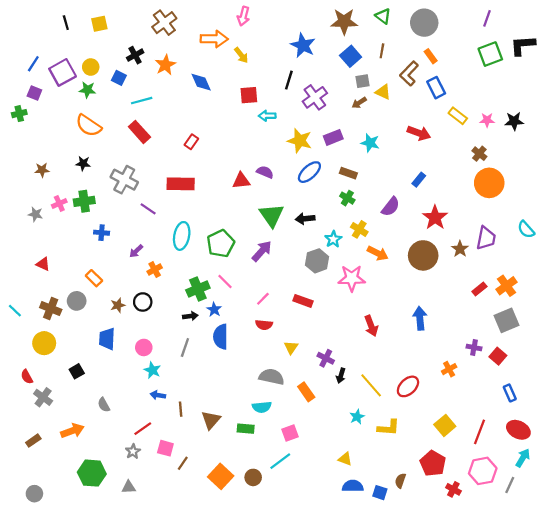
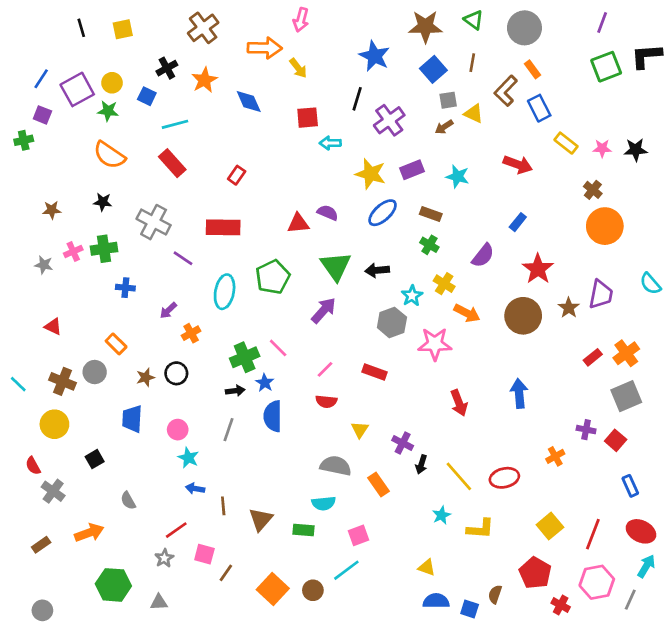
green pentagon: (221, 244) -> (273, 277), moved
red ellipse: (408, 386) -> (504, 478), turned 30

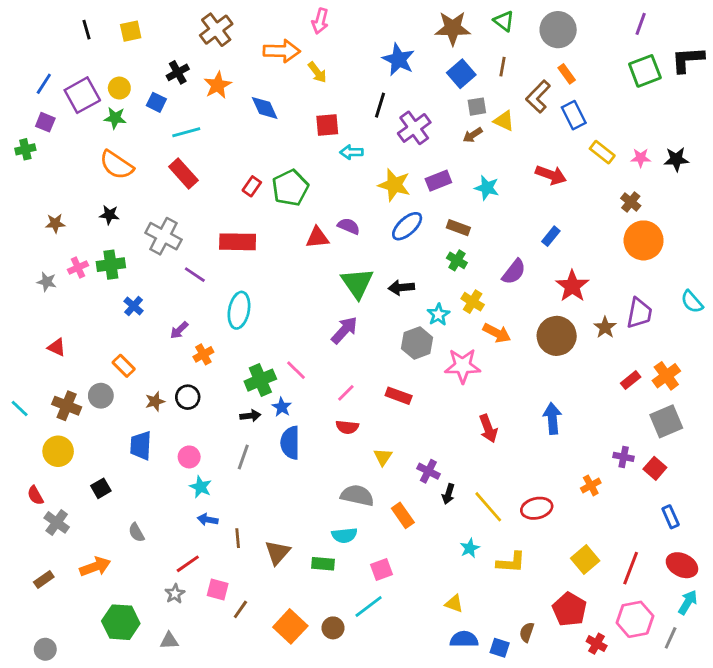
green pentagon: (273, 277) -> (290, 188), moved
blue cross: (125, 288) -> (134, 306), turned 36

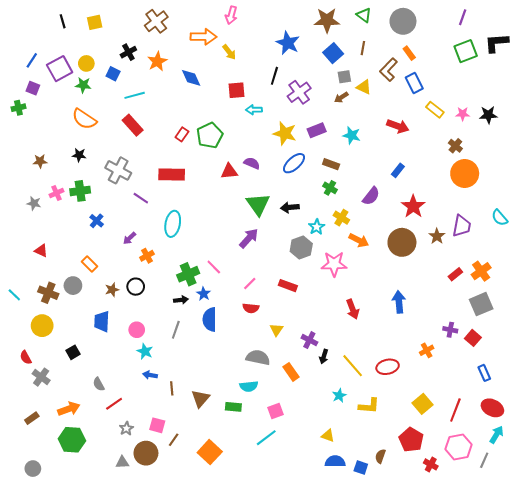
red line: (188, 564) -> (114, 404), moved
green hexagon: (121, 622) -> (72, 440), moved
brown circle: (333, 628) -> (146, 453), moved, size x1.5

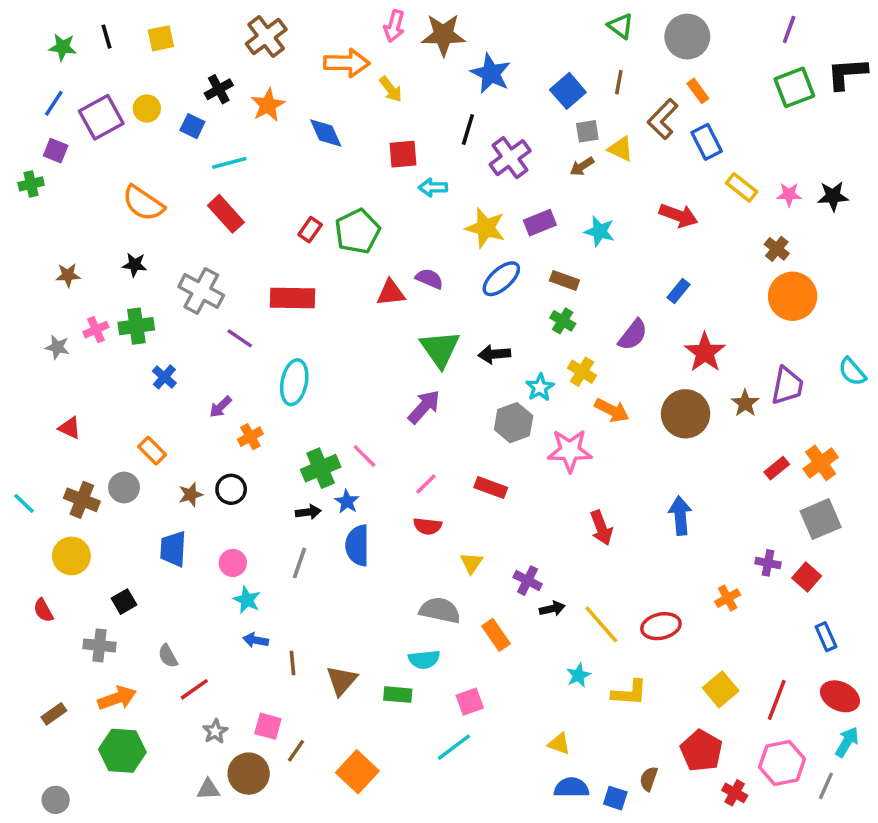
brown star: (327, 20) -> (443, 35), moved
green star: (83, 85) -> (63, 47), moved
black arrow: (324, 356) -> (552, 609), turned -120
gray cross: (41, 377) -> (99, 645), moved, turned -30

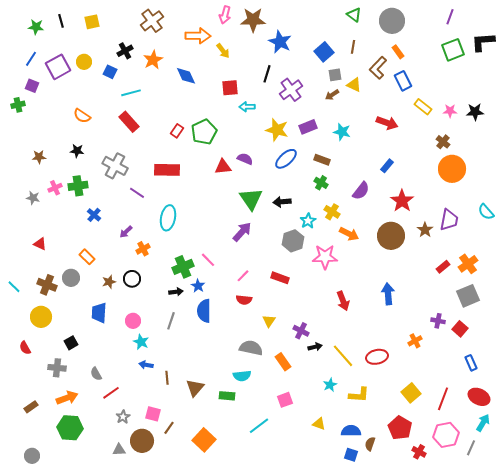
orange semicircle: (143, 203) -> (82, 116), size x0.7
pink square: (470, 702) -> (285, 400), moved
blue semicircle: (571, 788) -> (351, 431), moved

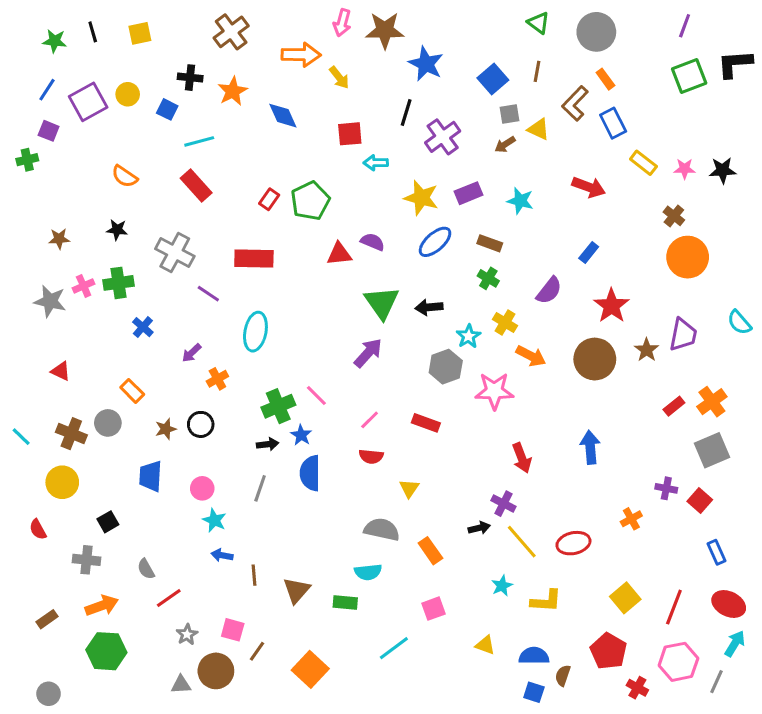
black cross: (125, 51) -> (190, 78), turned 35
gray star: (33, 198) -> (50, 301), size x1.5
purple cross: (301, 331) -> (503, 504), moved

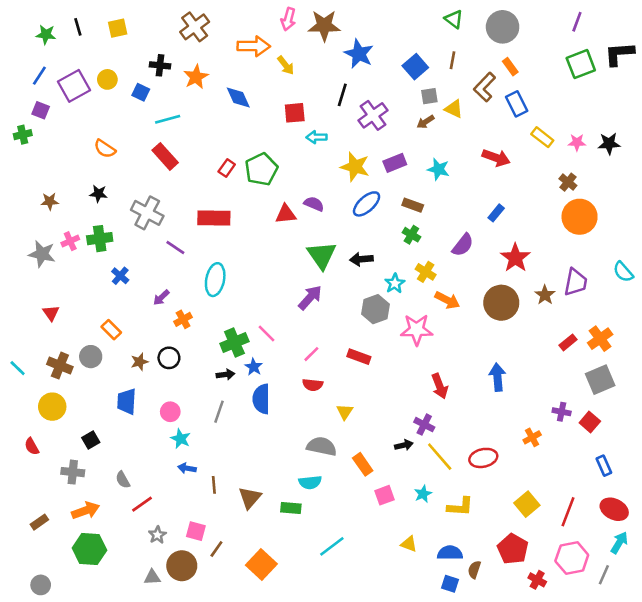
red triangle: (61, 371) -> (51, 313), turned 30
pink square: (433, 609) -> (385, 495), moved

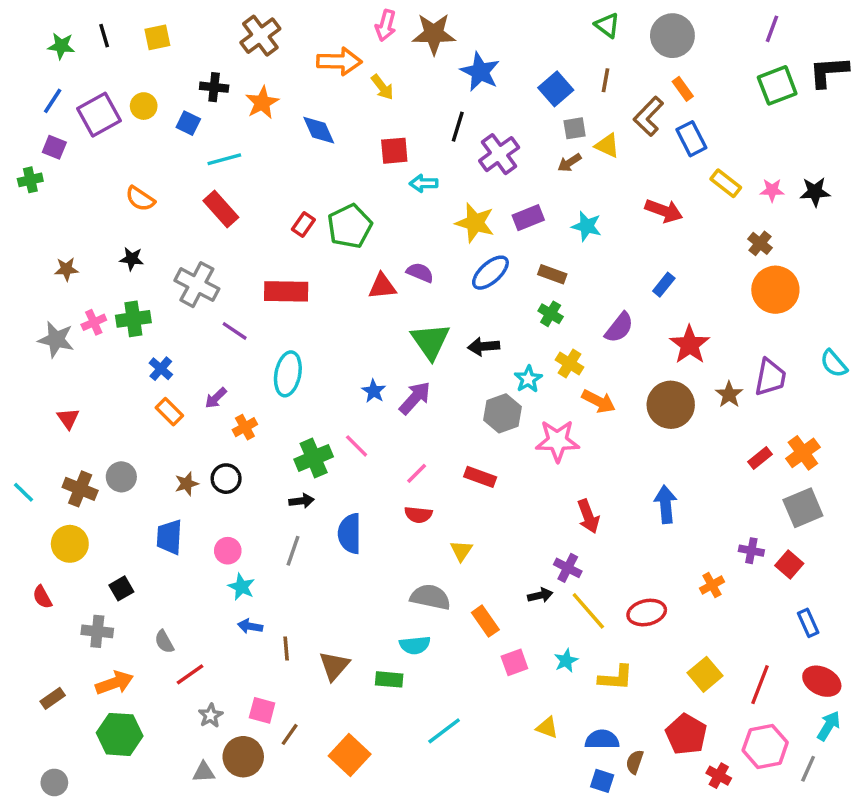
orange rectangle: (111, 330) -> (169, 412), moved
blue star: (254, 367) -> (374, 391), moved

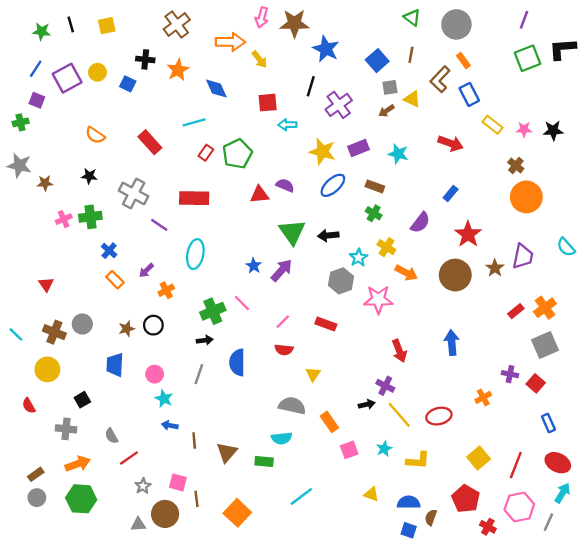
cyan line: (224, 159) -> (194, 122), moved
gray star: (56, 340) -> (19, 165), moved
brown line: (290, 734) -> (197, 499), turned -42
gray circle: (54, 782) -> (37, 498), moved

